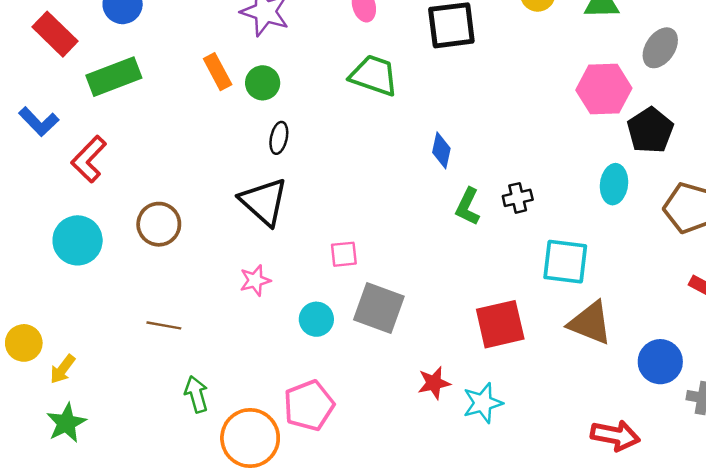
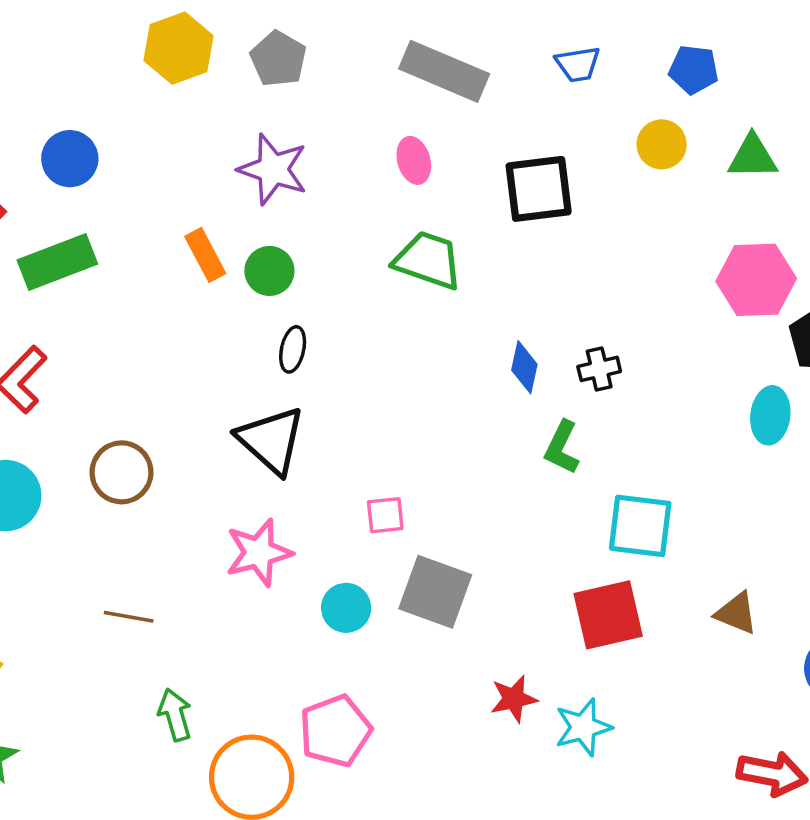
black cross: (518, 198) -> (599, 369), moved
cyan square: (565, 262) -> (640, 526), moved
pink star: (255, 280) -> (259, 553), size x1.5
brown triangle: (590, 323) -> (736, 613), size x0.7

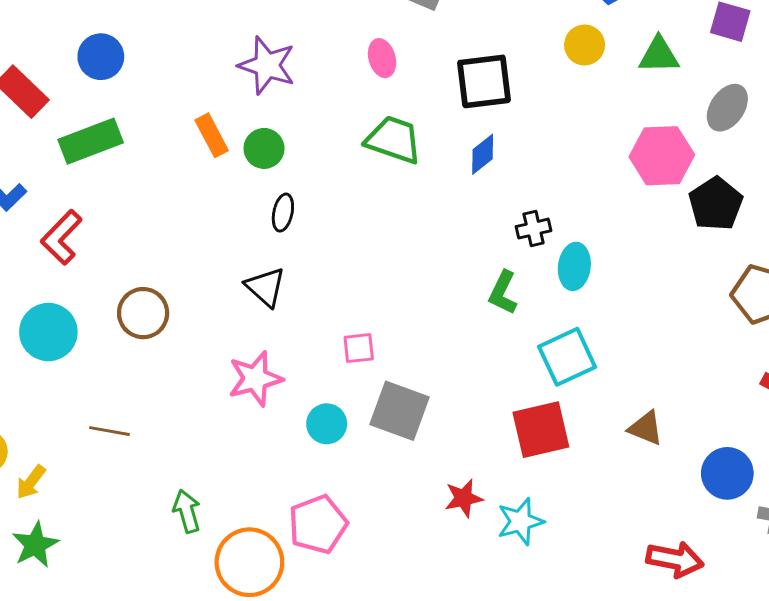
blue diamond: (524, 367) -> (483, 154), moved, turned 39
cyan ellipse: (770, 415) -> (574, 266), moved
black triangle: (271, 440) -> (265, 287), size x0.7
cyan square: (640, 526) -> (567, 357), turned -32
brown line: (129, 617) -> (110, 431), moved

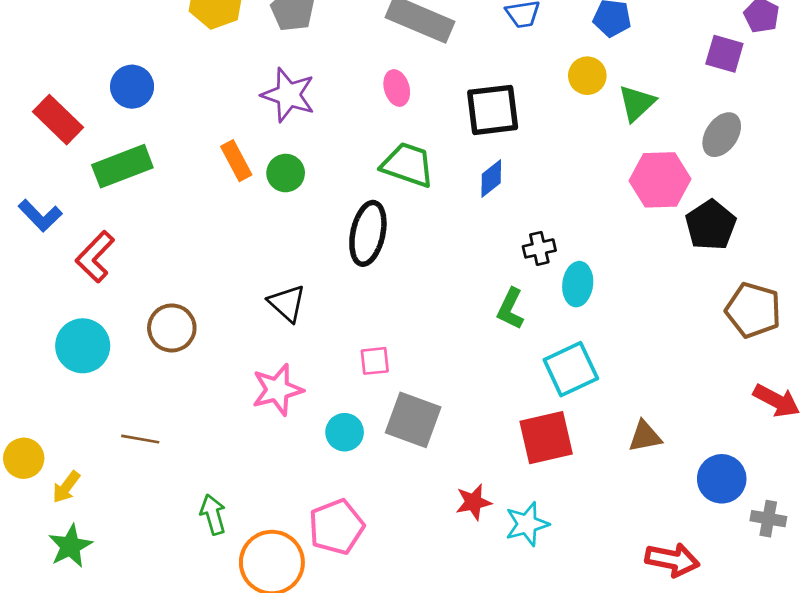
green triangle: (659, 55) -> (637, 103), moved, turned -42
black ellipse: (283, 213) -> (368, 233), moved, size x1.8
brown triangle: (646, 428) -> (645, 436), turned -33

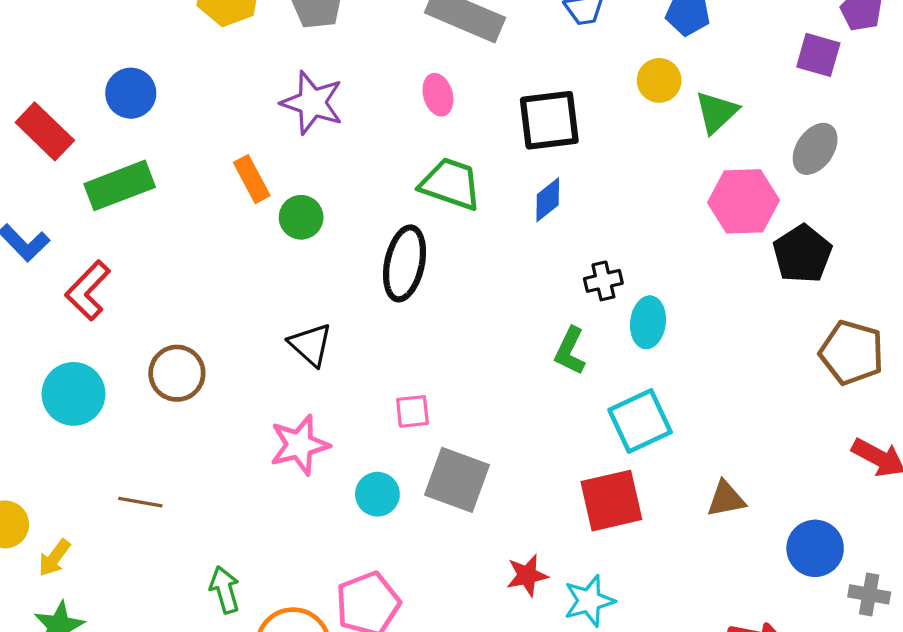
green circle: (286, 173) -> (301, 217), moved

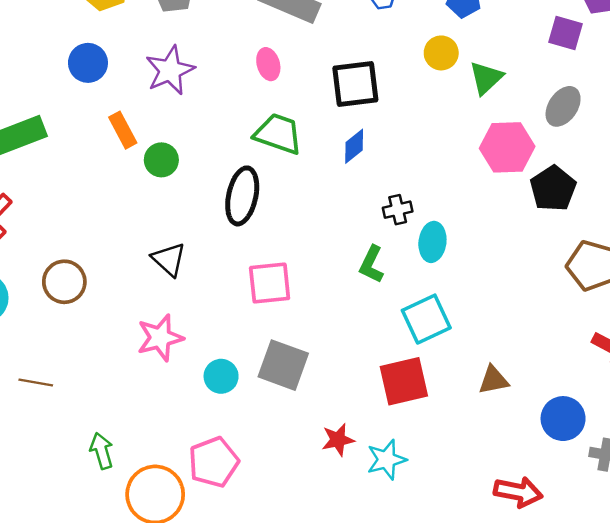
blue circle: (131, 93) -> (88, 63), moved
purple star: (312, 103) -> (170, 70), turned 30
pink square: (412, 411) -> (270, 283), moved, size x1.6

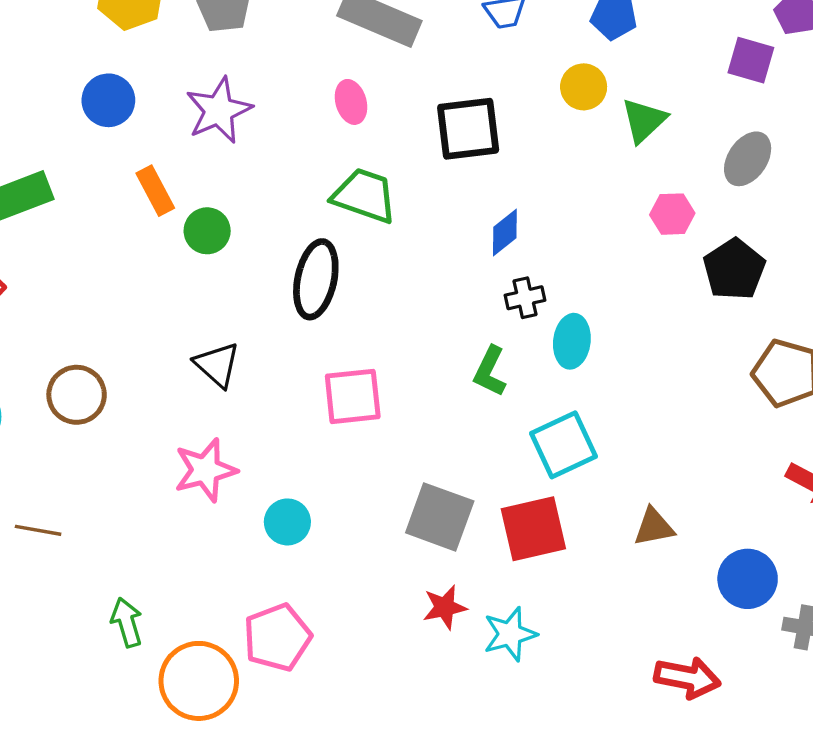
blue diamond: (354, 146) -> (505, 232), moved
pink hexagon: (507, 147) -> (672, 214), size x0.6
gray square: (283, 365) -> (440, 517), moved

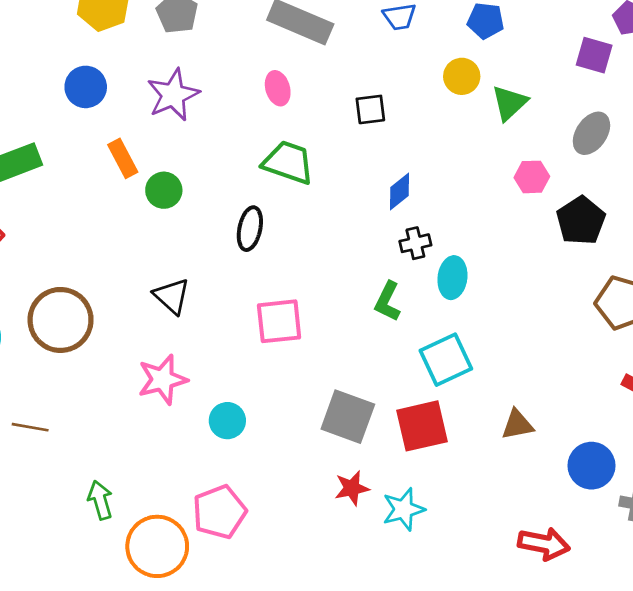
black square: (468, 129) -> (370, 109), size x0.6
black ellipse: (316, 279) -> (250, 229), size x0.7
brown circle: (77, 395) -> (61, 320), size x1.4

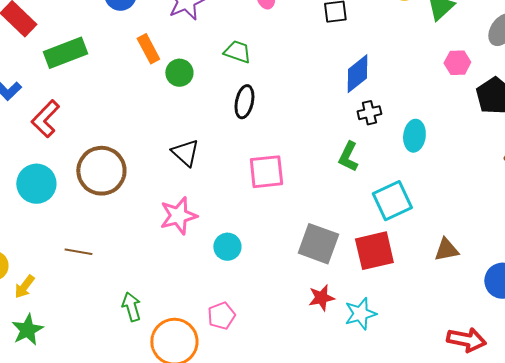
green trapezoid: (288, 162) -> (237, 52), moved, size x0.7
blue diamond: (399, 192) -> (357, 74), size x1.4
cyan ellipse: (452, 278) -> (414, 136), moved
pink pentagon: (219, 512) -> (221, 316), size x0.7

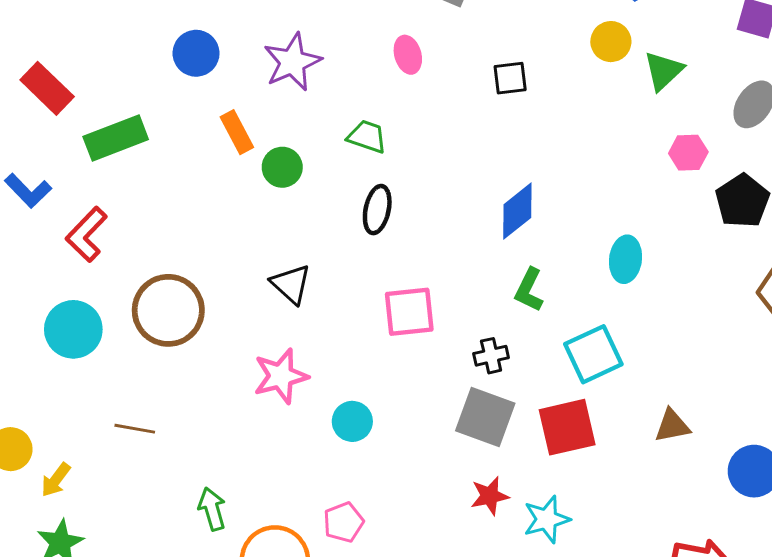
blue diamond: (357, 74) -> (517, 211), moved
black cross: (369, 113) -> (491, 356), moved

